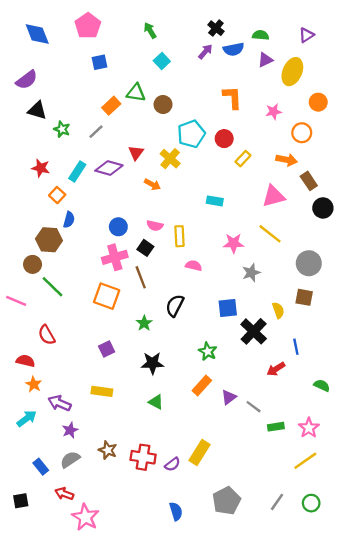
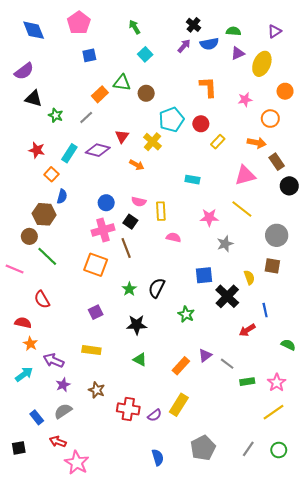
black semicircle: (175, 306) -> (157, 288), moved
orange rectangle: (202, 386) -> (181, 366), moved
brown star: (108, 450) -> (97, 390), moved

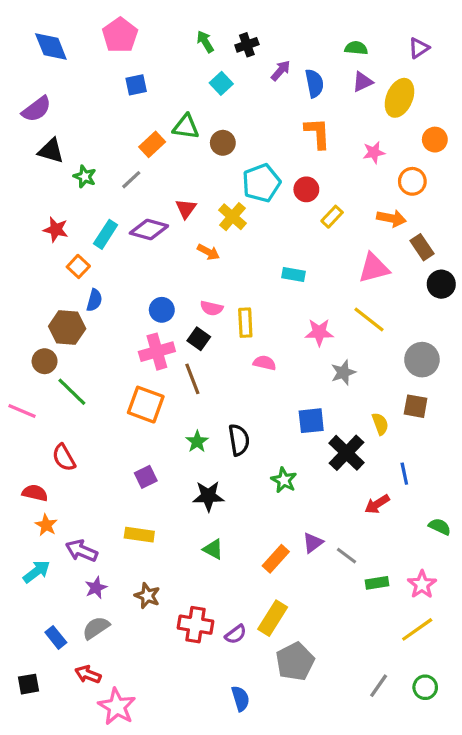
black cross: (193, 25) -> (247, 45), moved, turned 32
blue semicircle: (209, 44) -> (314, 83), moved, turned -90
black semicircle: (157, 288) -> (239, 440), turned 144
gray pentagon: (203, 448) -> (295, 662), moved

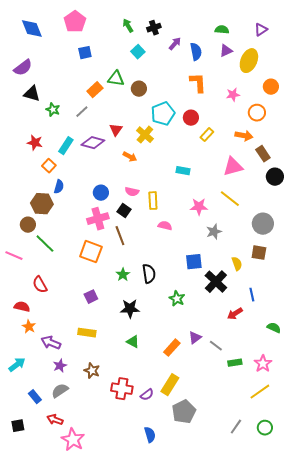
cyan arrow: (37, 572) -> (17, 365), moved

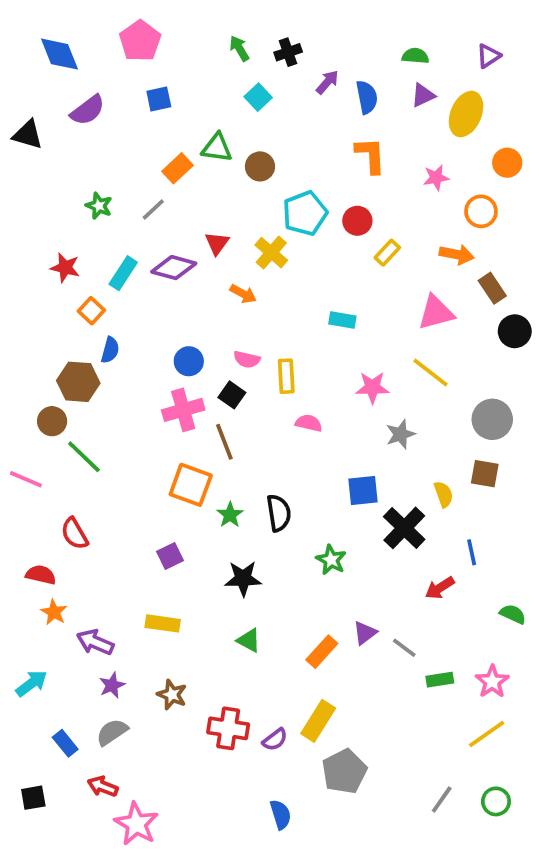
purple semicircle: (23, 68) -> (88, 110), moved
black triangle: (32, 94) -> (28, 135), moved
orange square: (91, 252) -> (191, 485), moved

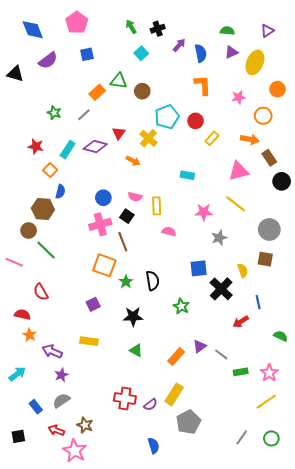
brown star: (172, 695) -> (85, 425), moved

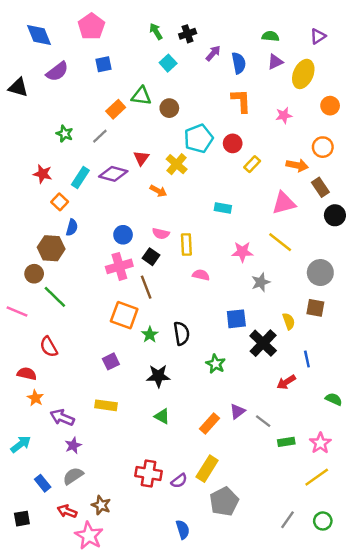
orange circle: (263, 116) -> (323, 147), moved

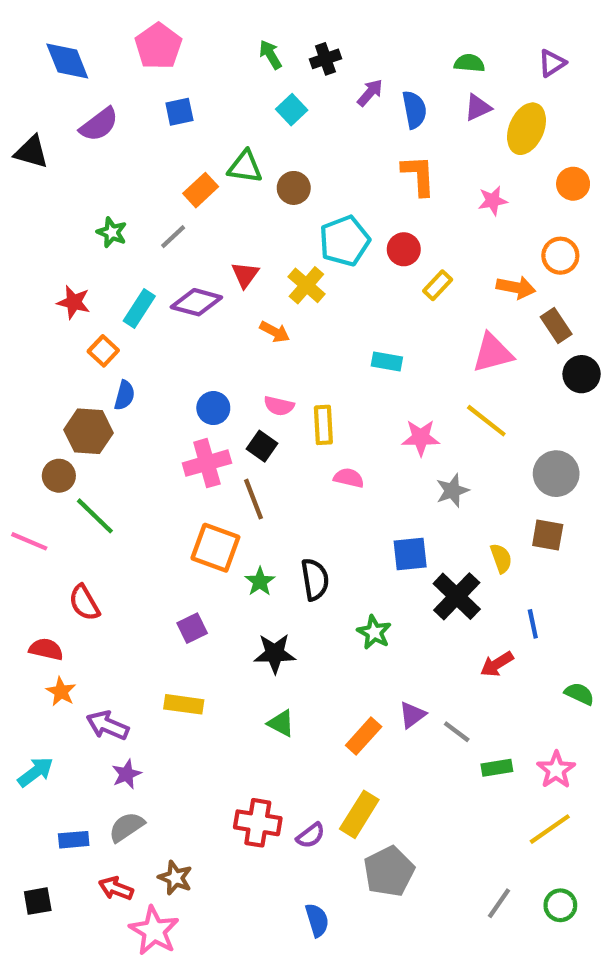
blue rectangle: (43, 483) -> (74, 840), turned -56

